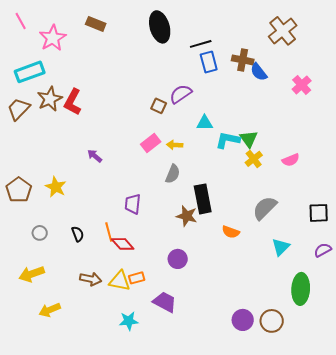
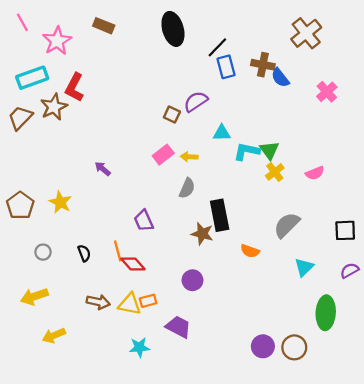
black line: (201, 44) -> (217, 47), turned -30
red L-shape: (73, 102) -> (74, 87), moved
purple trapezoid: (133, 204) -> (144, 221), turned -30

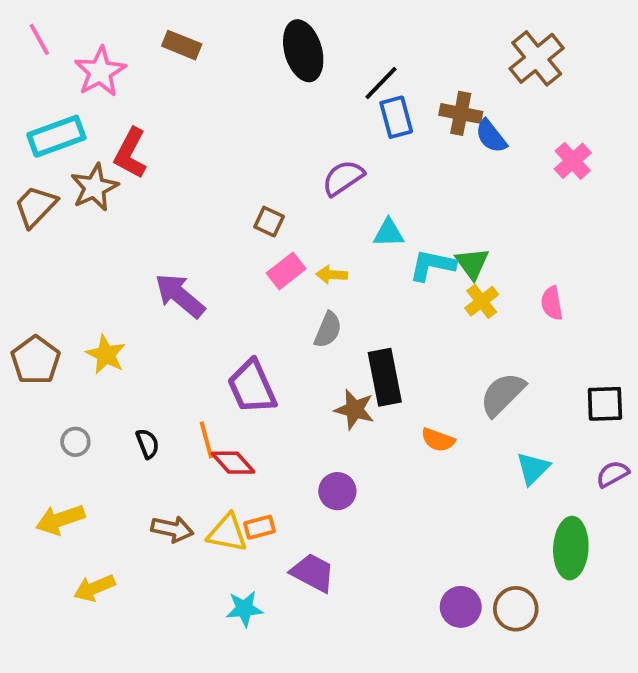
brown square: (172, 115) -> (269, 222), moved
purple arrow: (103, 169) -> (180, 296), size x1.8
pink semicircle: (315, 173) -> (552, 303), turned 102
purple trapezoid: (144, 221) -> (252, 387), size x1.4

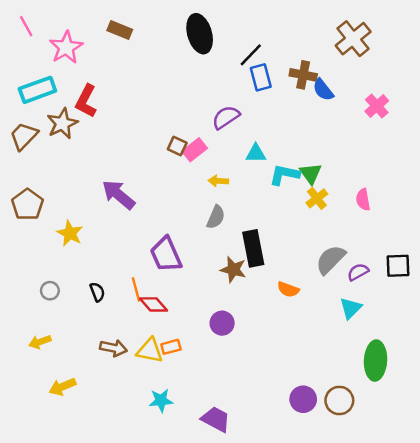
pink rectangle: (286, 271) -> (195, 150), moved
brown pentagon: (36, 360) -> (27, 205), moved
purple semicircle: (613, 474) -> (358, 272), moved
yellow arrow: (60, 520) -> (40, 342), size x0.7
purple trapezoid: (313, 573) -> (216, 419), moved

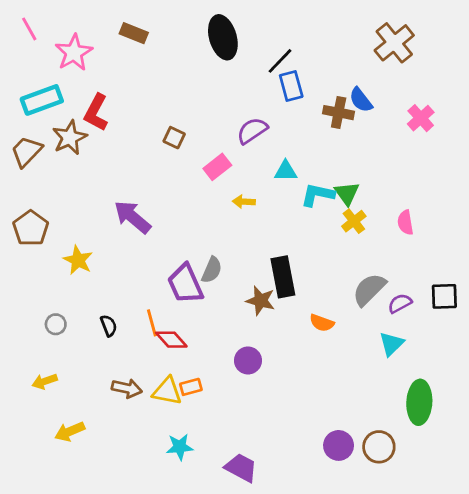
brown cross: (303, 75) -> (339, 113), moved
brown square: (177, 146) -> (174, 138), moved
gray semicircle: (216, 217) -> (212, 270), moved

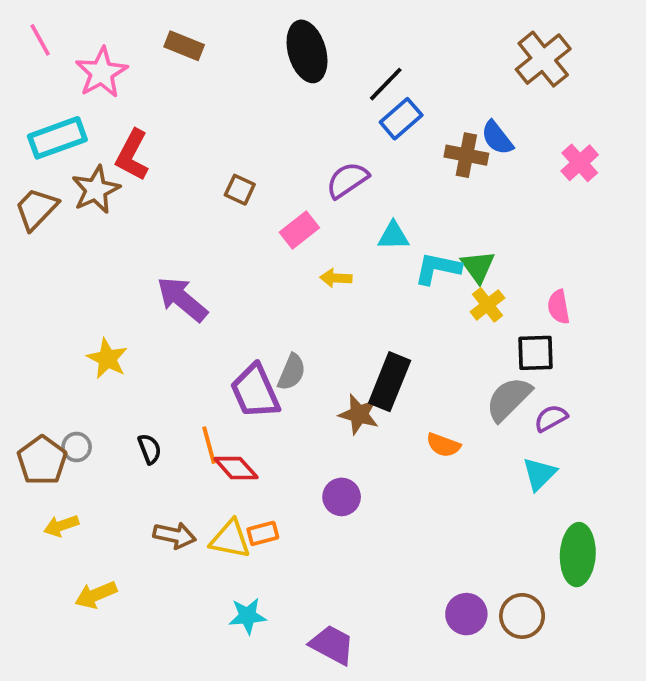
blue rectangle: (291, 86) -> (401, 119), turned 64
brown pentagon: (31, 228) -> (42, 460), moved
black rectangle: (283, 277) -> (390, 382), turned 33
black square: (444, 296) -> (536, 353), moved

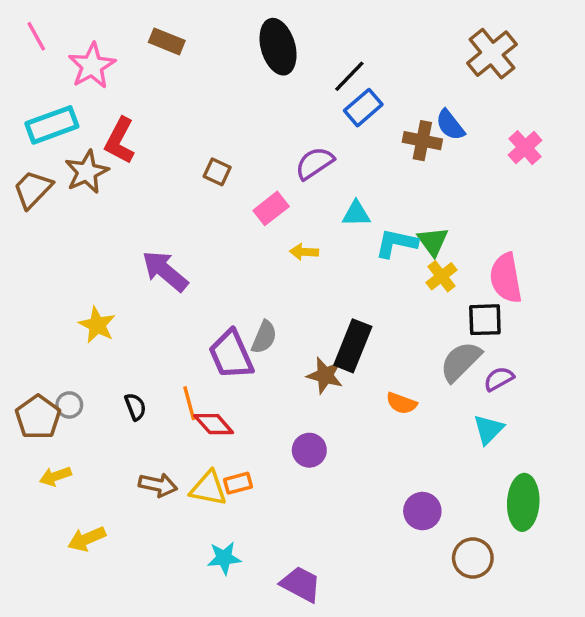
pink semicircle: (559, 307) -> (506, 278), size x1.6
purple circle: (466, 614) -> (422, 511), moved

